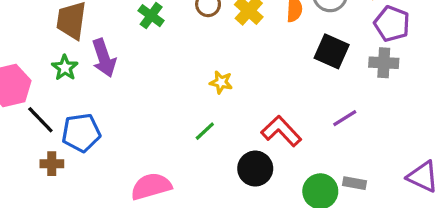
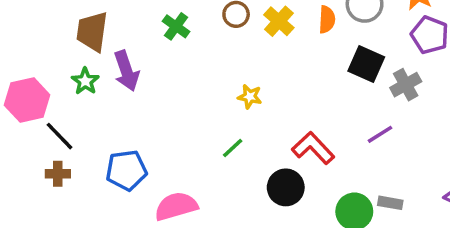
gray cross: (384, 63) -> (406, 85), moved, turned -32
blue pentagon: (81, 133) -> (126, 170), moved
brown cross: (52, 164) -> (58, 174), moved

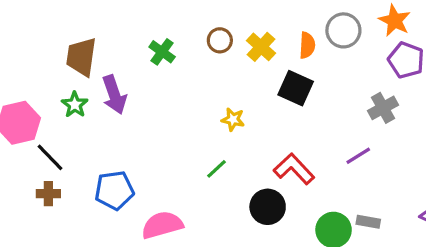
black square: (366, 64) -> (296, 88), moved

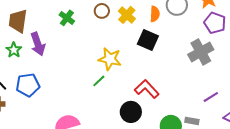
gray cross: (383, 108) -> (201, 52), size x1.4
yellow star: (233, 119) -> (110, 59), size x1.6
purple line: (358, 156) -> (211, 97), moved
green line: (216, 169) -> (99, 81), moved
blue pentagon: (114, 190) -> (28, 85), moved

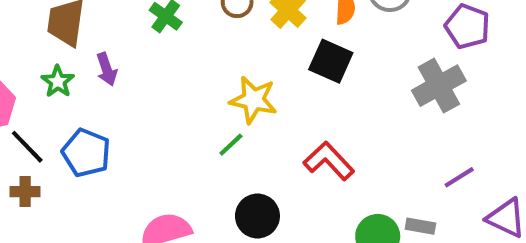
purple arrow: (38, 44) -> (107, 69), size x0.7
blue pentagon: (28, 85) -> (86, 153), turned 30
black circle: (131, 112) -> (257, 216), moved

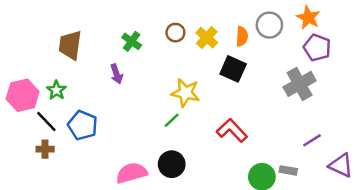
purple arrow: (107, 69) -> (117, 74), moved
green star: (58, 81) -> (56, 90), moved
black circle: (257, 216) -> (172, 164), moved

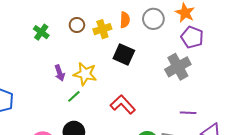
orange semicircle: (242, 36) -> (125, 20), moved
yellow cross: (207, 38) -> (102, 29), turned 30
purple arrow: (117, 74) -> (60, 73), moved
purple line: (312, 140) -> (188, 113), turned 35

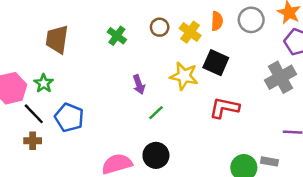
yellow cross: (102, 29) -> (190, 32), turned -36
yellow star: (85, 74) -> (184, 76), moved
red L-shape: (123, 105) -> (224, 108), moved, turned -35

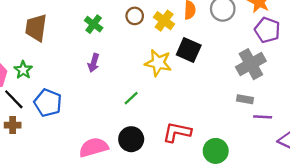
purple arrow: (139, 85) -> (94, 63), moved, turned 36
red L-shape: (224, 108) -> (177, 132), moved
gray rectangle: (269, 161) -> (245, 99), moved

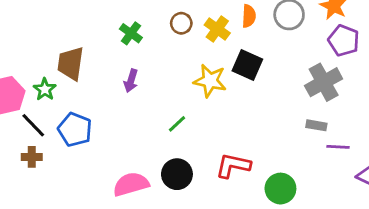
brown trapezoid: (36, 28) -> (71, 63), moved

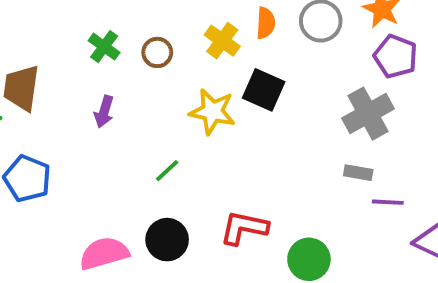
brown circle: (181, 23) -> (157, 52), moved

